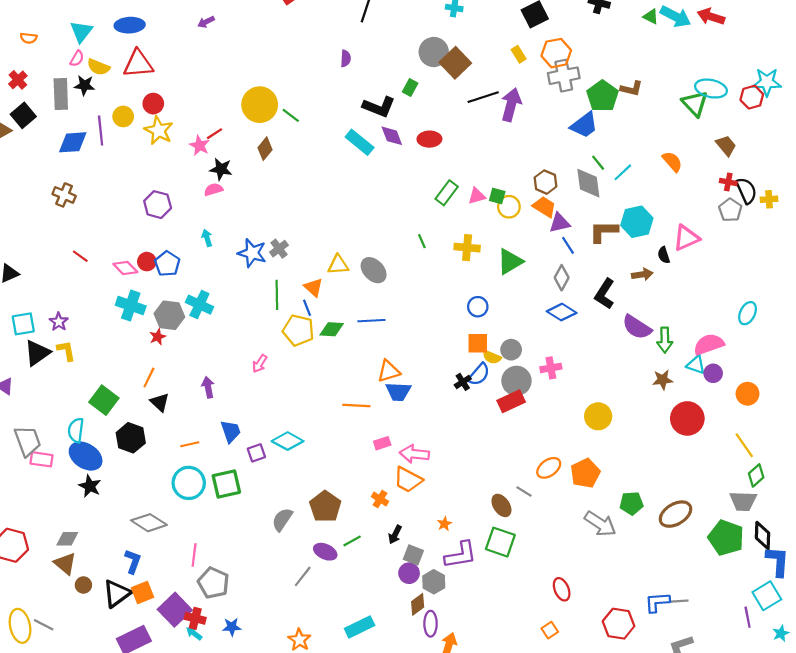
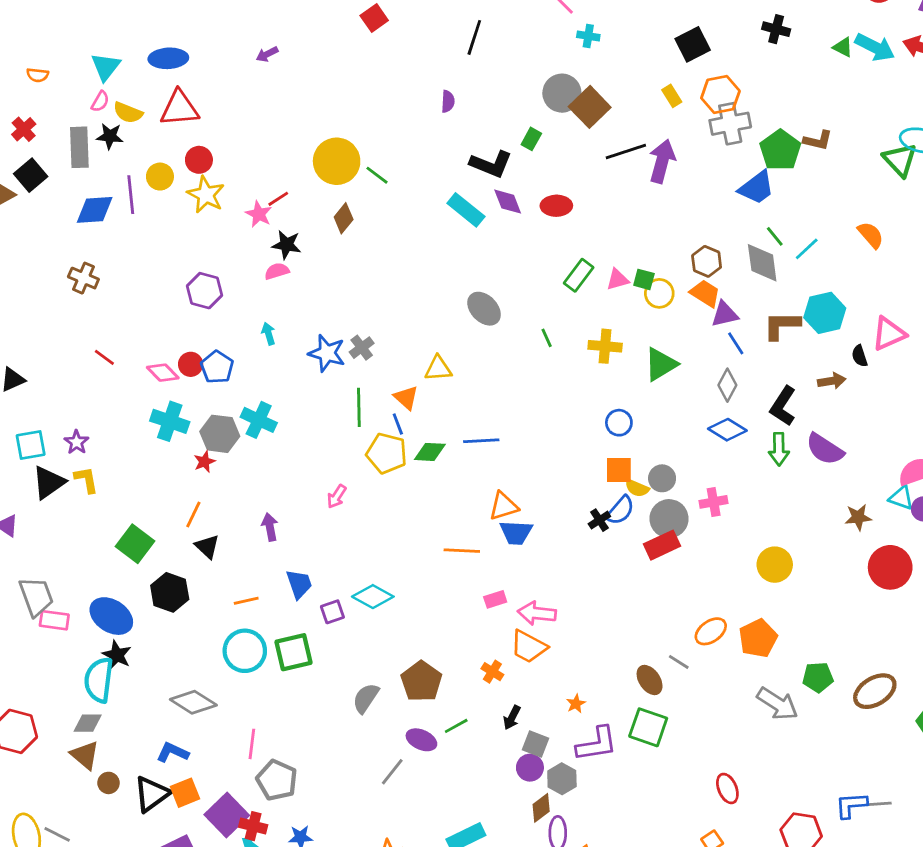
gray ellipse: (374, 270) -> (484, 309), moved
green arrow: (665, 340) -> (779, 449), moved
cyan semicircle: (76, 430) -> (99, 680), moved, size x1.4
blue L-shape: (133, 561) -> (172, 752), turned -85

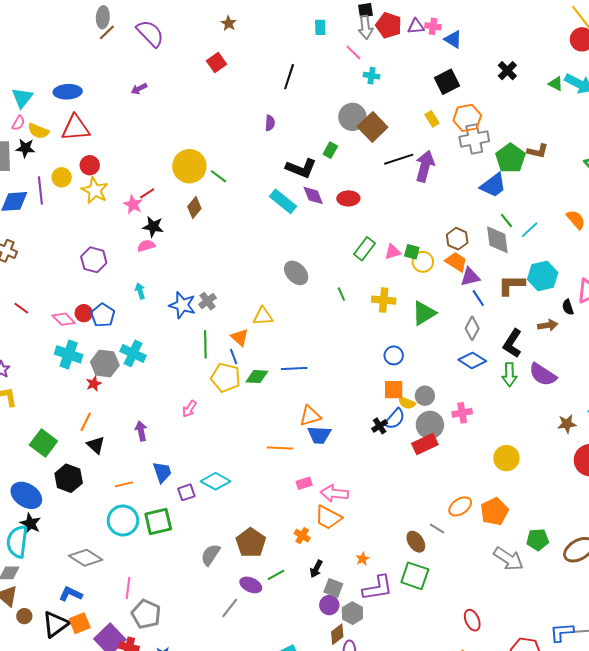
black cross: (776, 29) -> (507, 71), turned 30

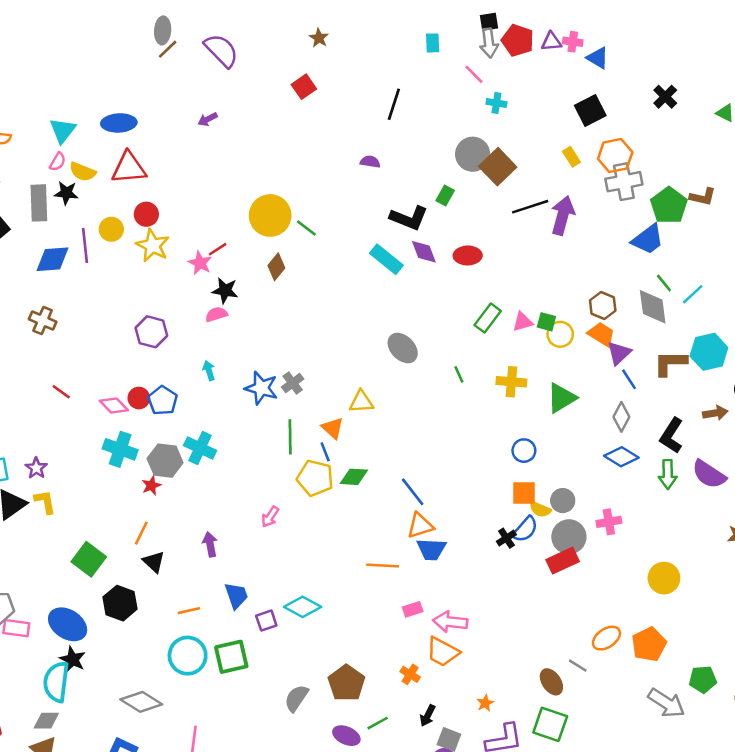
purple semicircle: (270, 123) -> (370, 162), turned -84
purple triangle: (470, 277) -> (619, 353), turned -30
blue line: (294, 369) -> (413, 492), moved, turned 55

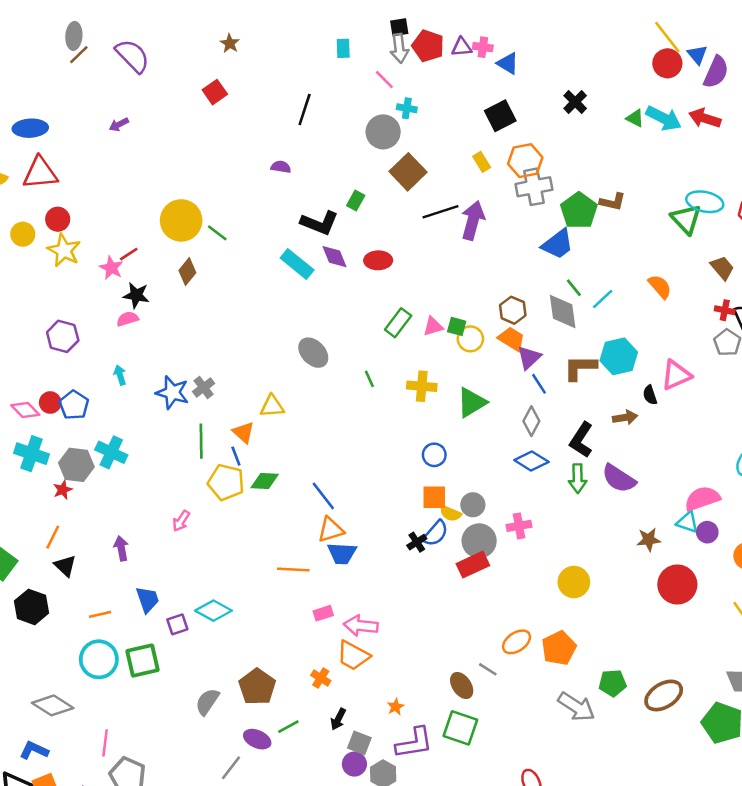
gray circle: (473, 154) -> (383, 132), moved

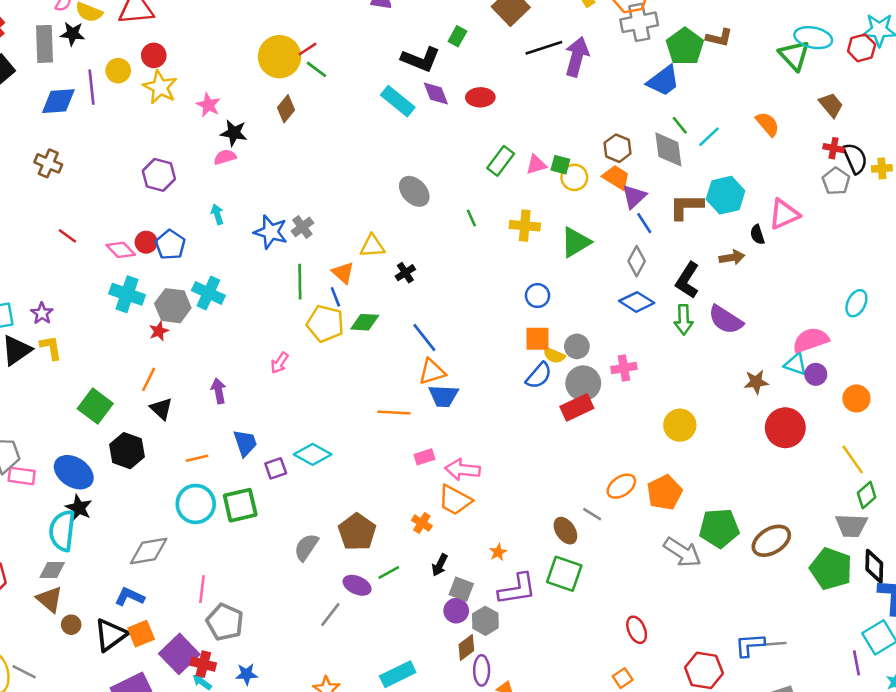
red line: (129, 254) -> (307, 49), moved
black cross: (417, 542) -> (405, 273), moved
green pentagon: (613, 683) -> (719, 528), size x1.4
gray diamond: (53, 705) -> (149, 551), turned -42

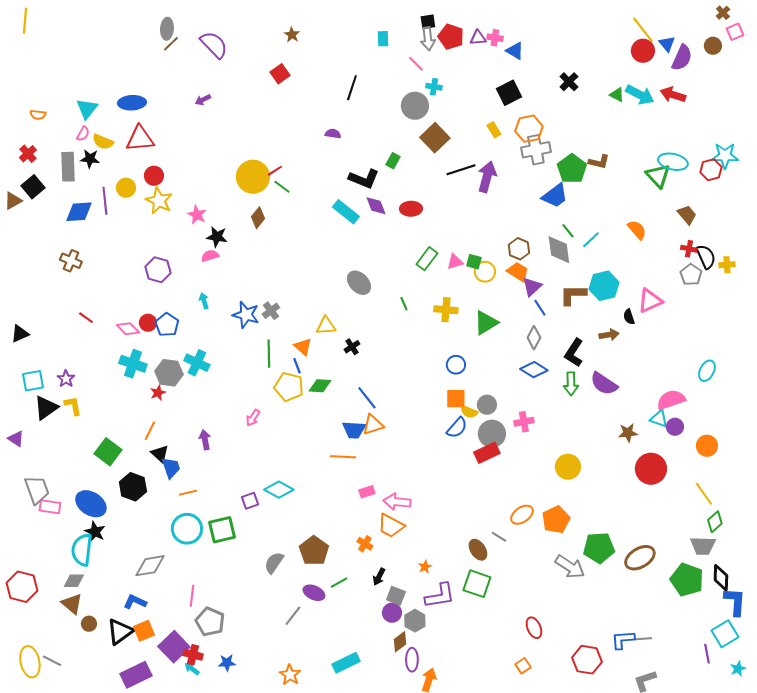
blue trapezoid: (443, 396) -> (354, 430), moved
blue trapezoid: (245, 443) -> (171, 468), moved

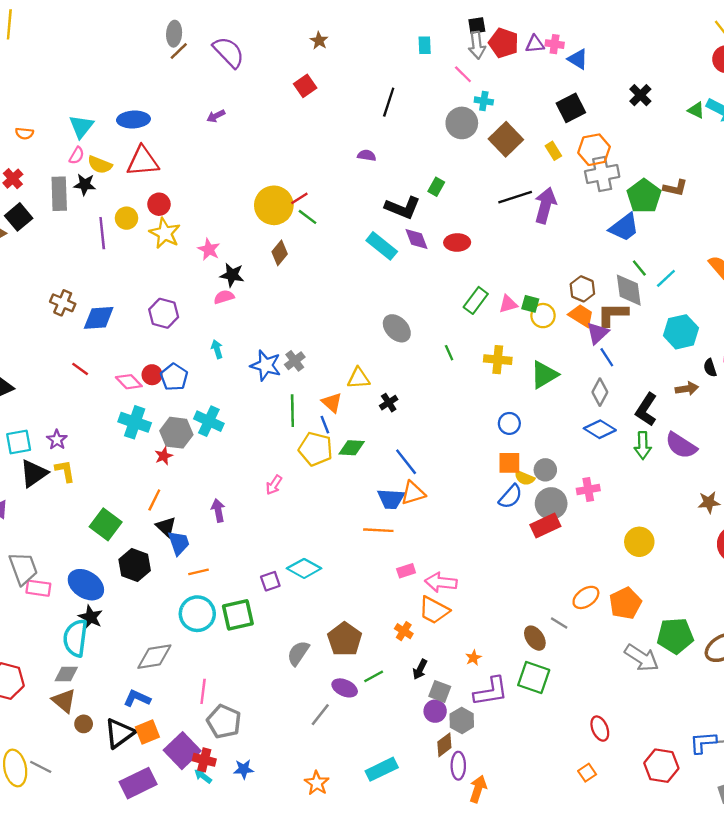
brown square: (435, 138) -> (506, 139), moved
blue diamond: (79, 212) -> (99, 318), moved
brown L-shape: (573, 295) -> (613, 314), moved

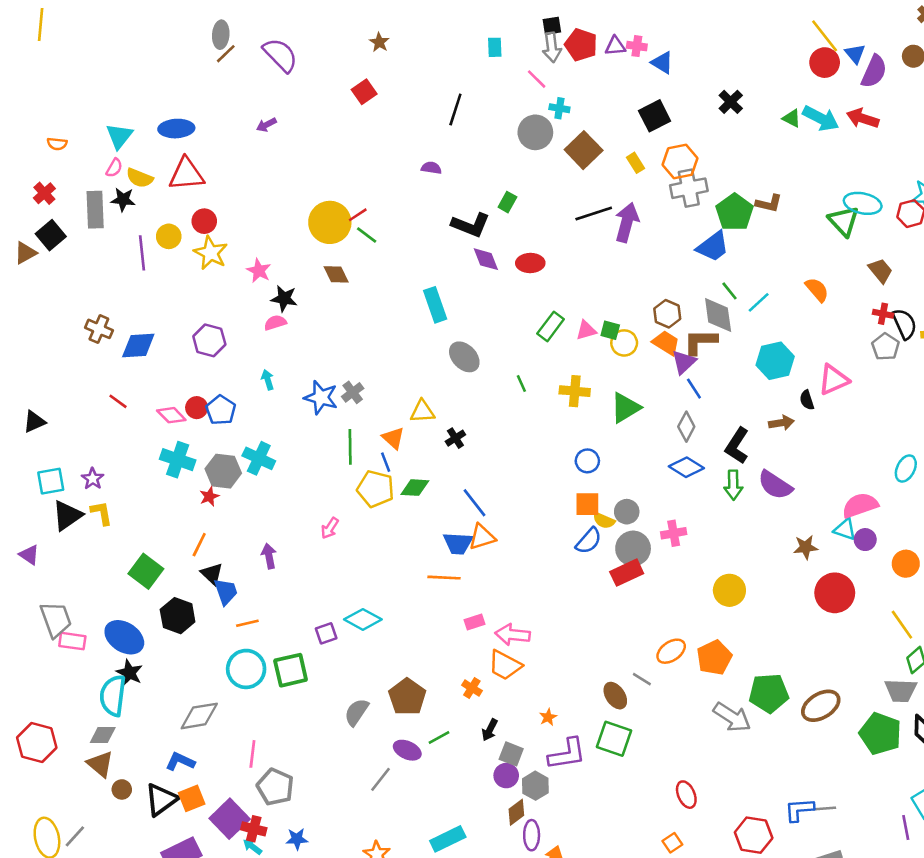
cyan rectangle: (382, 246) -> (435, 305), moved, turned 32
brown diamond: (280, 253) -> (336, 274), turned -65
gray line: (41, 767) -> (75, 836), turned -75

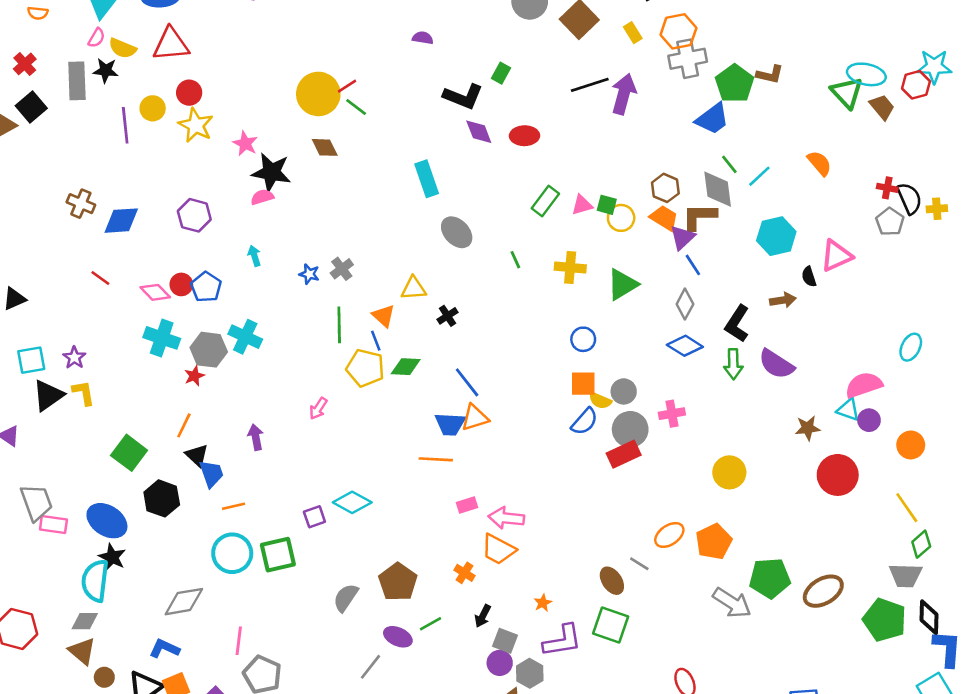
brown trapezoid: (880, 271) -> (882, 107), moved
black star: (284, 299) -> (271, 172), size x1.4
blue star: (321, 397) -> (309, 274), size x0.6

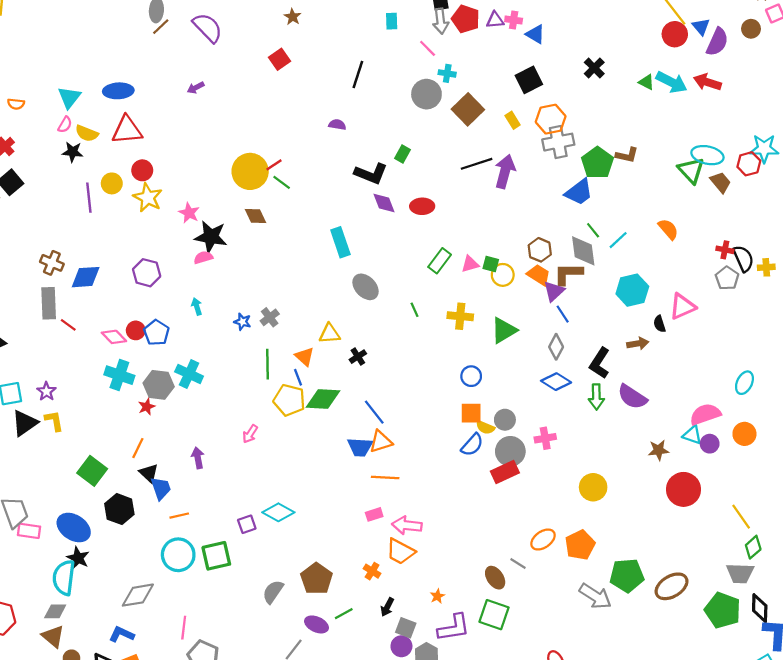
gray rectangle: (77, 81) -> (49, 303), moved
green diamond: (406, 367) -> (323, 399), size x1.4
orange circle: (911, 445) -> (744, 434), moved
orange line: (436, 459) -> (385, 477), moved

